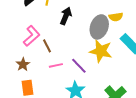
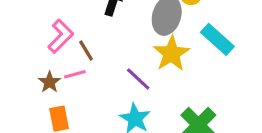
yellow star: (101, 51) -> (171, 54), turned 30
pink line: (56, 65) -> (75, 74), moved

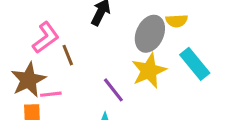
pink line: (75, 74) -> (51, 94), moved
brown star: (50, 82) -> (28, 80), size x1.6

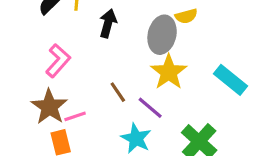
brown line: (68, 55) -> (118, 92), moved
cyan rectangle: (195, 64) -> (230, 80), moved
purple line: (113, 90) -> (150, 108), moved

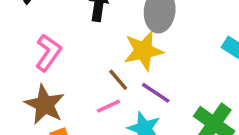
yellow star: (169, 72) -> (143, 51), moved, turned 30
pink line: (75, 116) -> (109, 106), moved

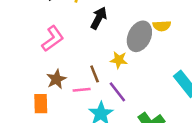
yellow star: (143, 51) -> (119, 60), size x0.6
brown star: (45, 105) -> (56, 79), moved, size x0.7

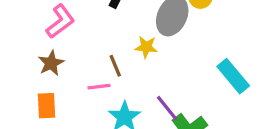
brown star: (56, 79) -> (51, 63), moved
purple line: (117, 92) -> (167, 108), moved

